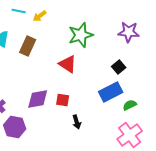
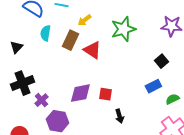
yellow arrow: (40, 16) -> (84, 20), moved
red triangle: (68, 64) -> (92, 50), moved
blue rectangle: (111, 92) -> (153, 86), size x0.7

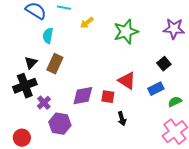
brown rectangle: (70, 40) -> (55, 64), moved
black triangle: (16, 47) -> (31, 63), moved
red triangle: (92, 50) -> (127, 81), moved

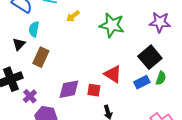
green star: (126, 32) -> (112, 25), turned 30
black triangle: (31, 63) -> (19, 44), moved
black square: (164, 64) -> (150, 57), size x1.6
green semicircle: (175, 102) -> (161, 78), moved, turned 136

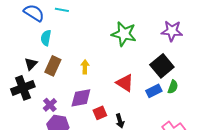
yellow arrow: (73, 16) -> (85, 67), moved, turned 128
black triangle: (19, 44) -> (31, 64), moved
red square: (94, 90) -> (100, 113), moved, turned -32
purple cross: (30, 96) -> (50, 105), moved

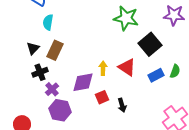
black square: (162, 66) -> (150, 44), moved
yellow arrow: (85, 67) -> (103, 68), moved
black cross: (23, 88) -> (40, 72), moved, size x0.7

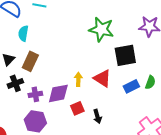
black square: (150, 44) -> (125, 55), turned 30
purple cross: (52, 89) -> (35, 94), moved, turned 32

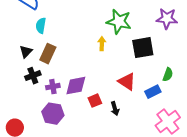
red triangle: (102, 78) -> (127, 82), moved
yellow arrow: (78, 79) -> (102, 44), moved
blue rectangle: (131, 86) -> (153, 92), moved

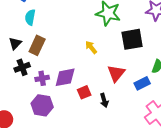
yellow arrow: (102, 44) -> (91, 47), moved, turned -40
red triangle: (127, 82) -> (116, 73), turned 36

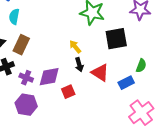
red triangle: (116, 73) -> (100, 73), turned -36
purple cross: (42, 78) -> (26, 78), turned 32
black arrow: (104, 100) -> (79, 65), moved

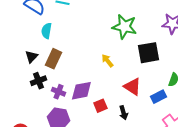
black arrow: (79, 65) -> (123, 113), moved

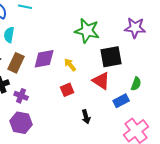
red triangle: (132, 87) -> (101, 81), moved
purple diamond: (81, 91) -> (44, 59), moved
red square: (100, 106) -> (67, 90), moved

